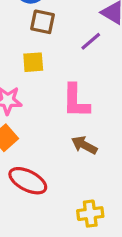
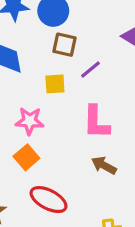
purple line: (91, 41) -> (90, 70), moved

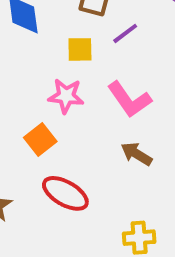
pink star: (30, 121) -> (66, 96), moved
pink L-shape: (96, 122) -> (129, 100), turned -39

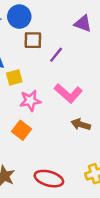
yellow square: (80, 49) -> (14, 77), moved
red ellipse: (65, 193) -> (49, 179), moved

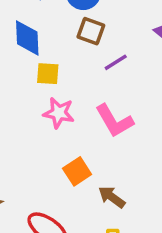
brown arrow: (81, 124) -> (112, 197), moved
orange square: (22, 130) -> (77, 171), moved

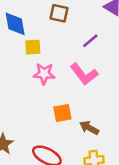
purple line: (116, 62) -> (90, 41), moved
orange square: (77, 171) -> (62, 113), turned 30

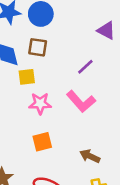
brown square: (59, 13) -> (38, 47), moved
orange square: (62, 113) -> (42, 142), moved

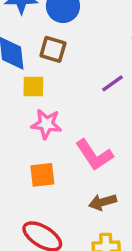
pink L-shape: (81, 101) -> (94, 155), moved
brown arrow: (90, 156) -> (103, 202), turned -48

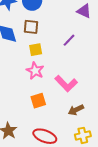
yellow square: (33, 87) -> (36, 50), moved
pink star: (46, 124) -> (35, 71), turned 30

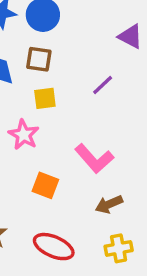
pink star: (35, 71) -> (24, 135), moved
orange square: (38, 101) -> (45, 185), turned 35

